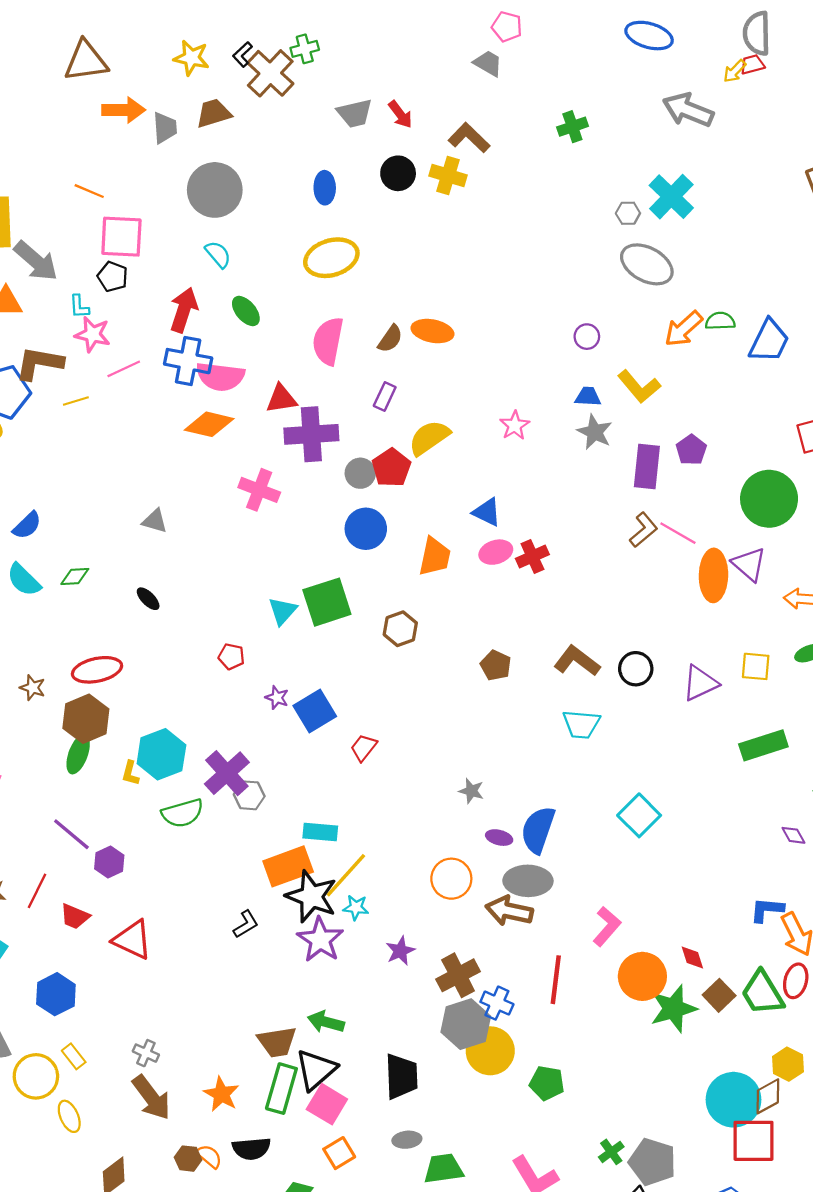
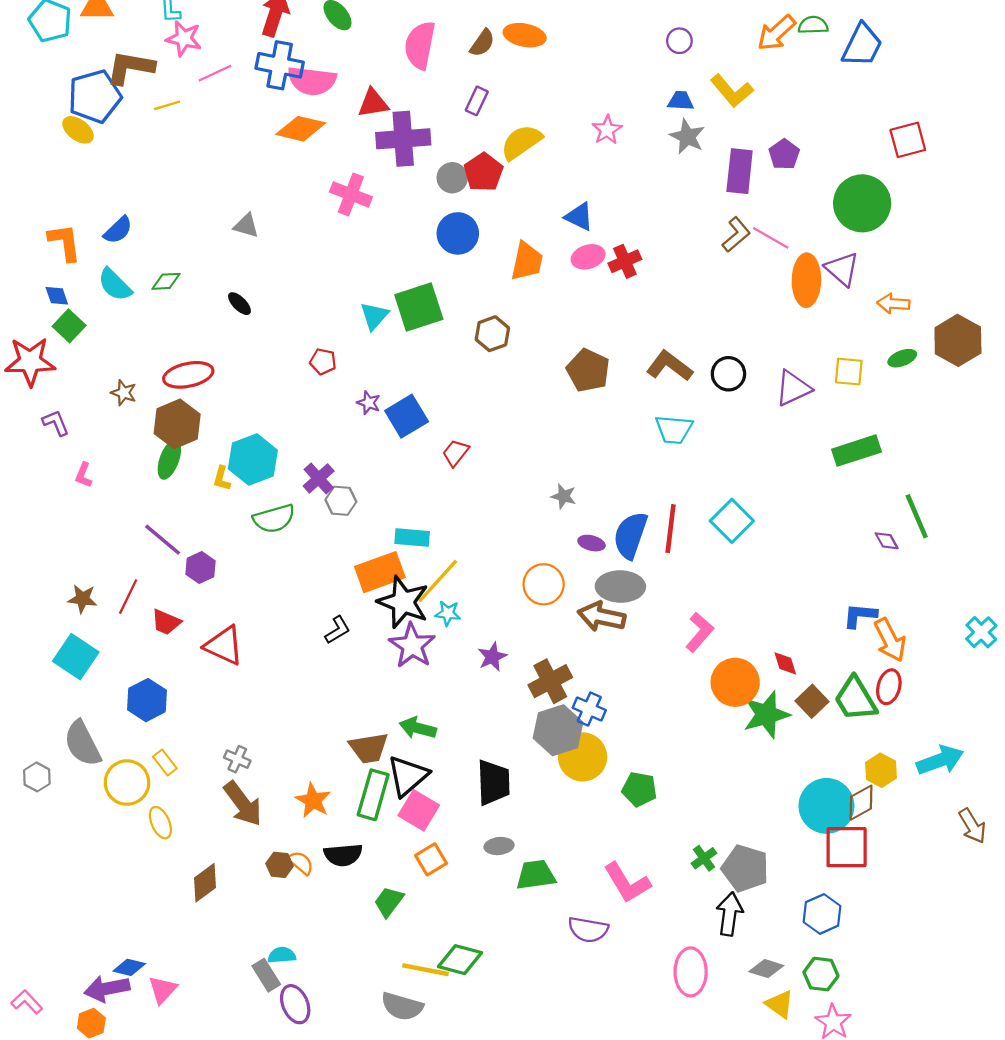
brown pentagon: (496, 665) -> (588, 370), size x1.4
purple cross: (227, 773) -> (319, 478), size x0.7
red line: (556, 980) -> (671, 529), moved

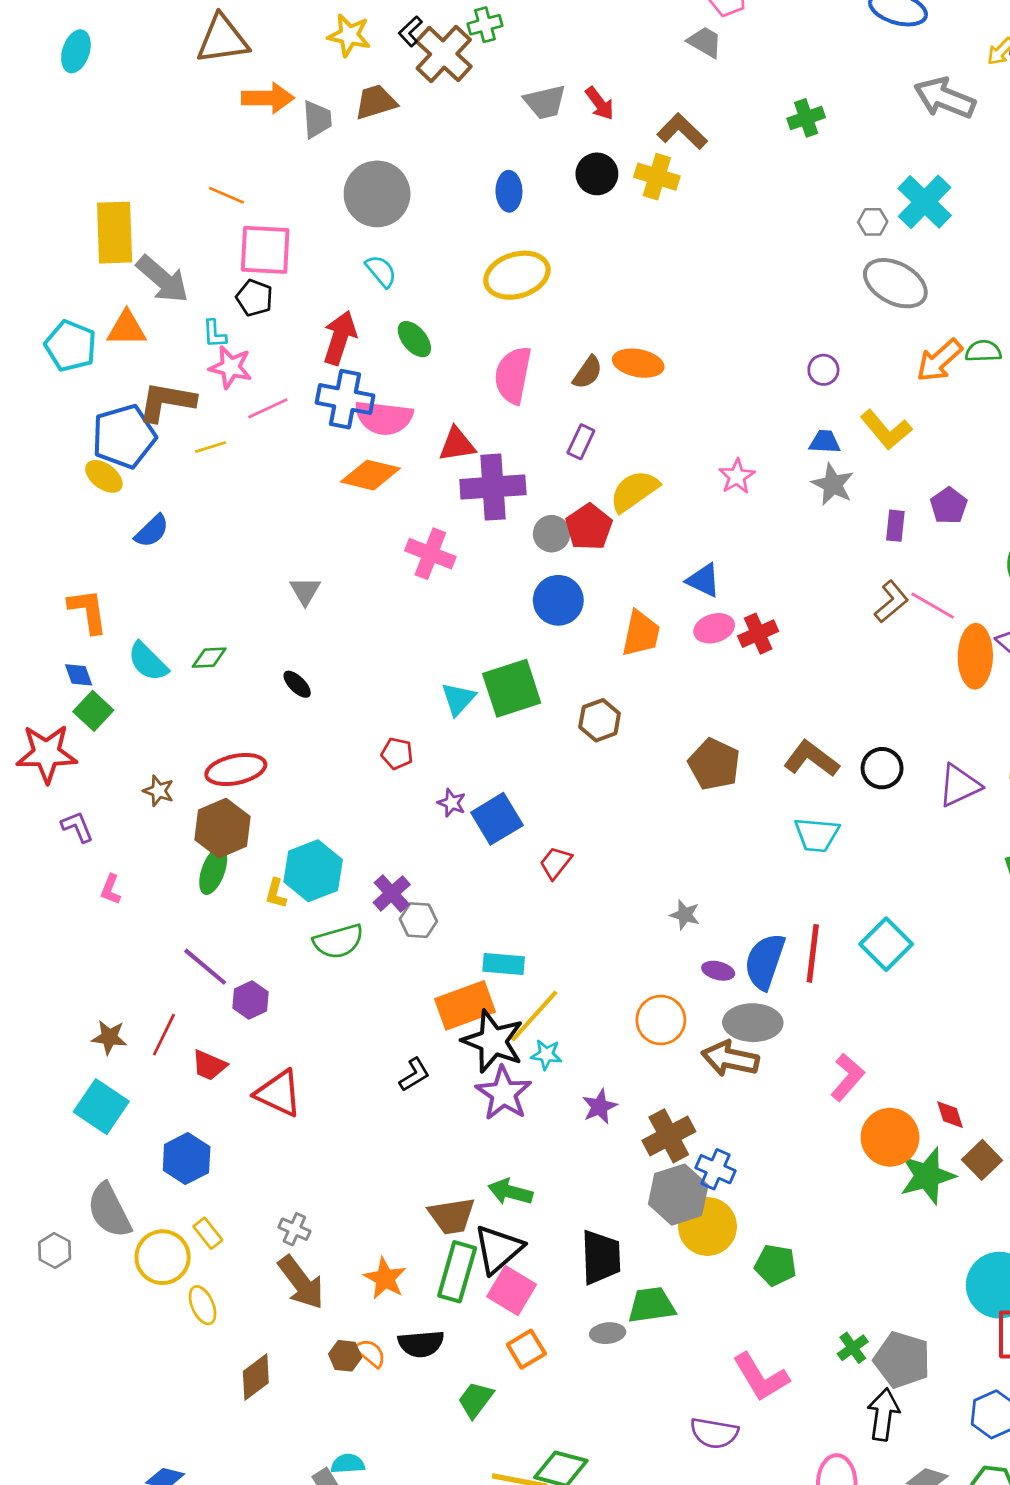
purple rectangle: (740, 171) -> (895, 526), size x0.6
gray triangle: (246, 226) -> (305, 591), turned 44
blue semicircle: (118, 230) -> (152, 531), moved
green trapezoid: (536, 875) -> (652, 1305), moved

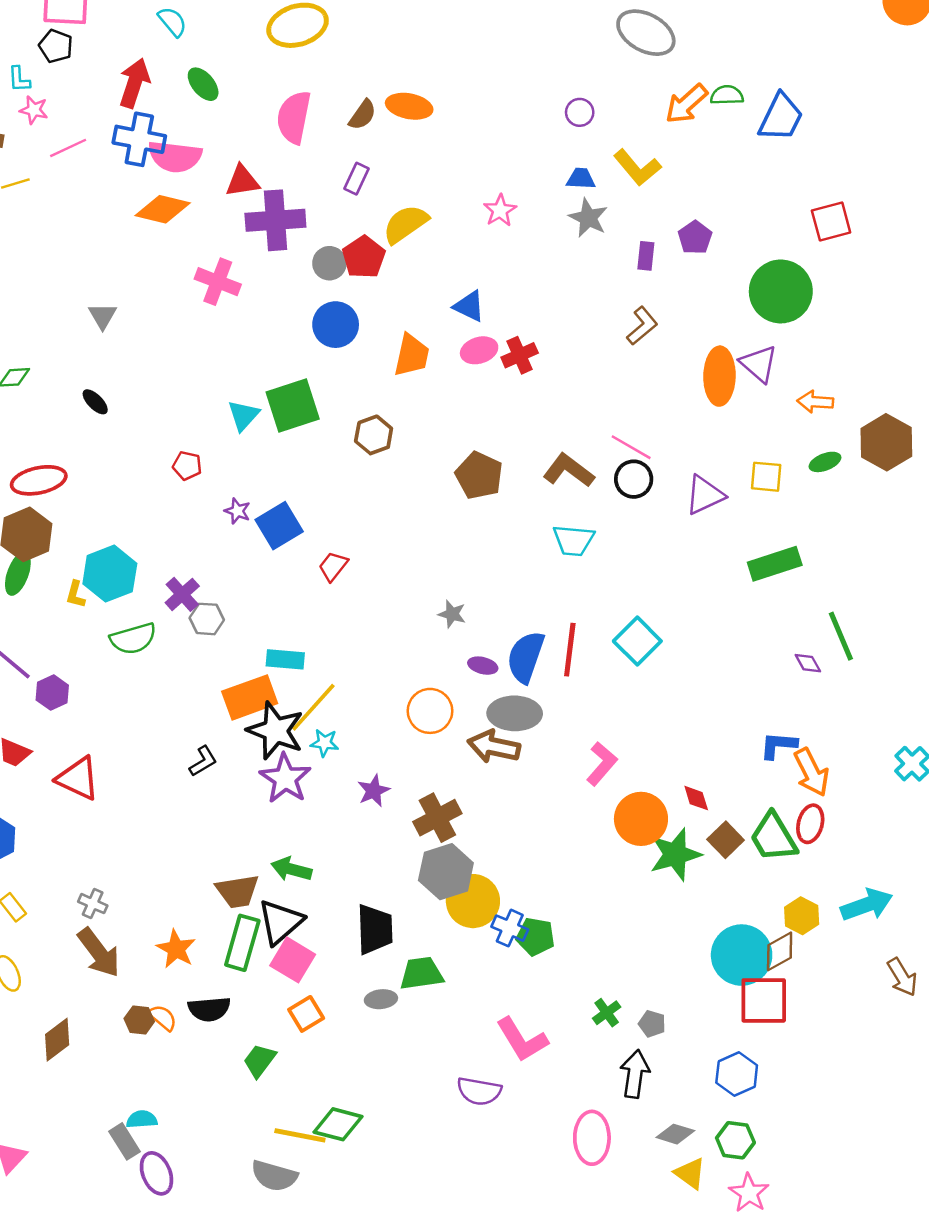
pink star: (230, 367) -> (34, 110), size x0.7
pink line: (933, 606) -> (631, 447), moved
blue cross: (715, 1169) -> (510, 928), moved
gray pentagon: (902, 1360) -> (652, 1024), size x0.5

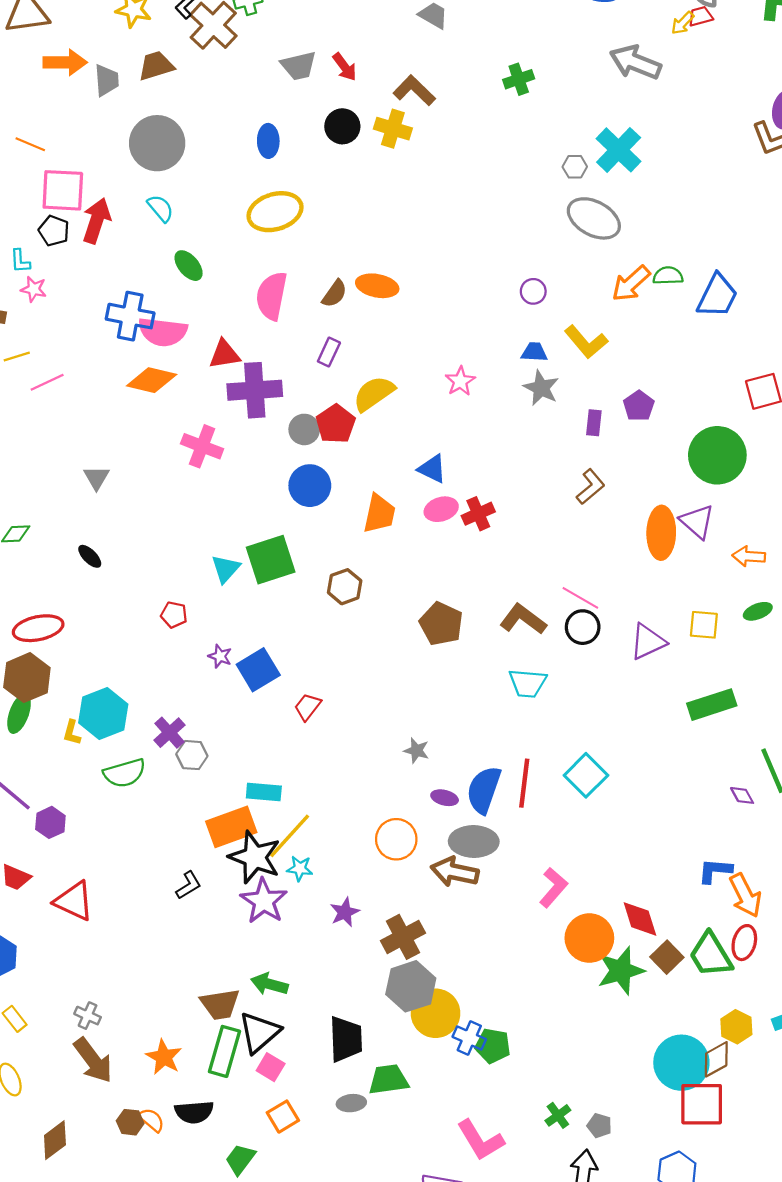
red arrow: (134, 83) -> (96, 221), moved
pink line: (68, 148) -> (47, 382), moved
red diamond: (696, 798) -> (640, 919), size x1.5
pink square: (293, 960) -> (271, 1067), size x0.7

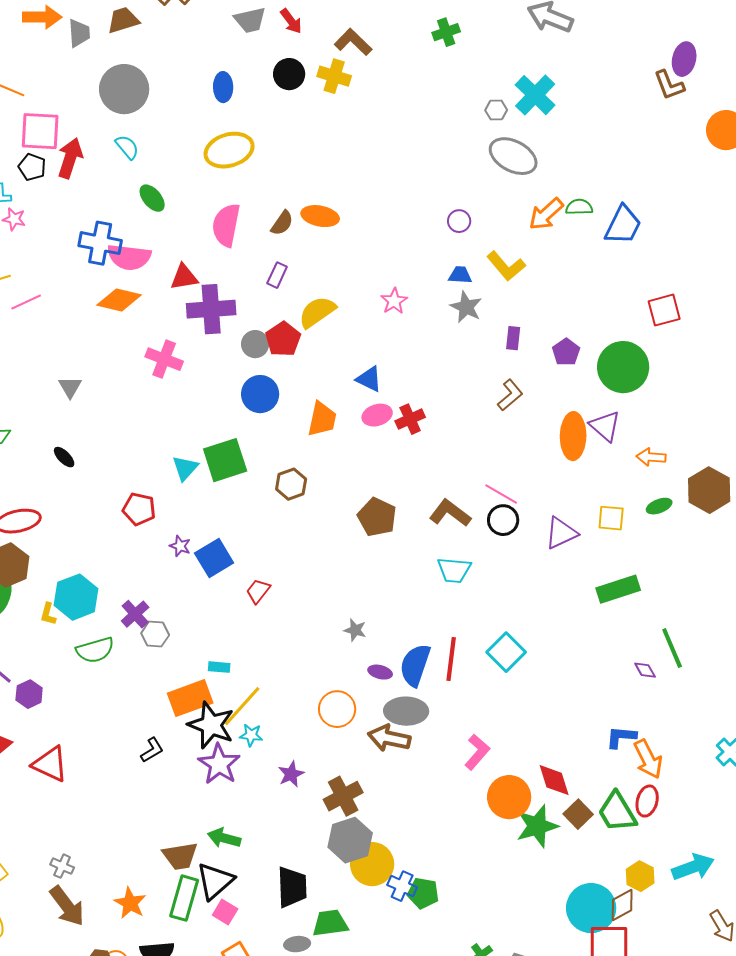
purple pentagon: (639, 406) -> (566, 352), moved
red pentagon: (174, 615) -> (139, 509), size x1.4
cyan rectangle: (264, 792) -> (219, 667), size x0.7

